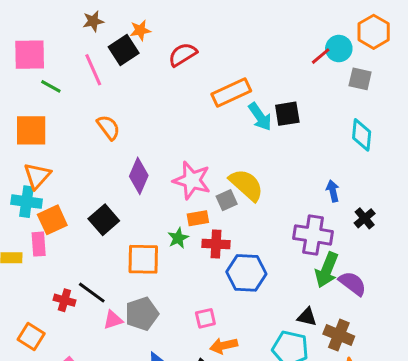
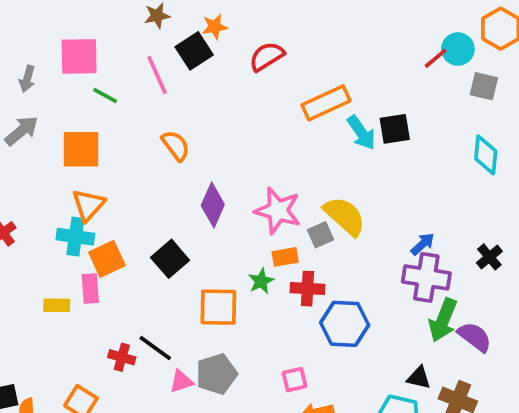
blue arrow: (333, 191) -> (423, 244), moved, turned 60

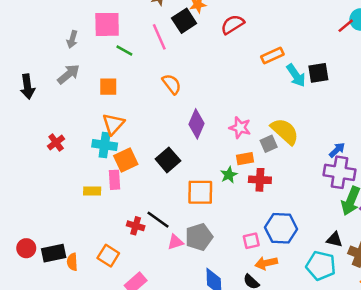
orange rectangle: (326, 103) -> (272, 56), size x0.7
orange square: (81, 149) -> (108, 87), size x0.7
pink star: (278, 211) -> (240, 128), size x0.7
blue hexagon: (345, 324) -> (281, 228), moved

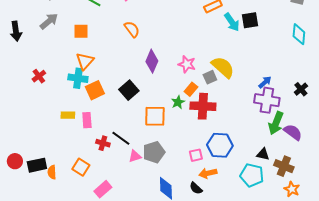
orange rectangle: (245, 159) -> (191, 89), turned -40
pink rectangle: (114, 180) -> (87, 120), moved
red cross: (260, 180) -> (203, 106), size x1.4

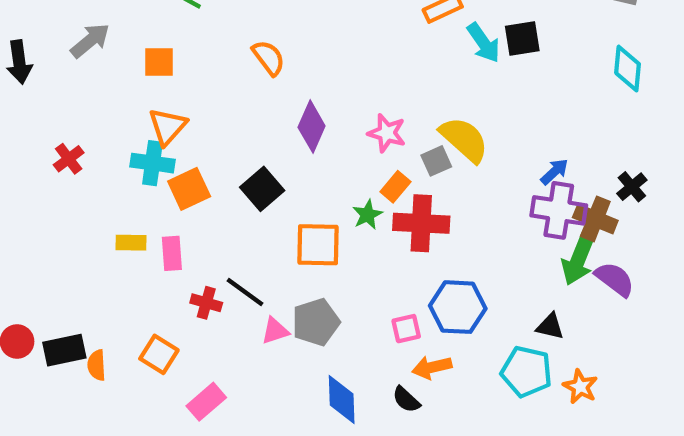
brown cross: (284, 166) -> (595, 219), moved
orange star: (292, 189) -> (580, 387), moved

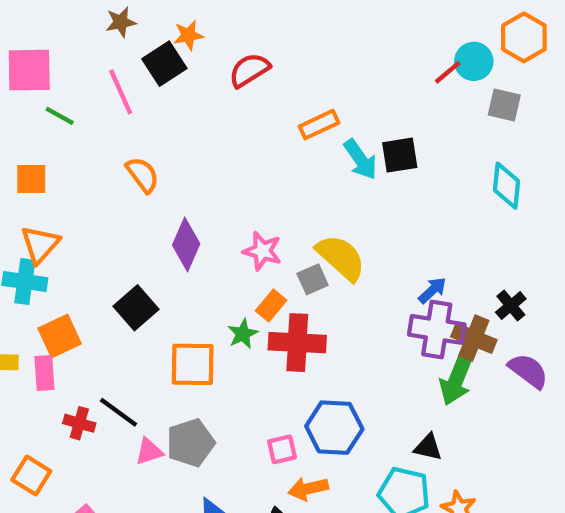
orange square: (189, 189) -> (60, 336), moved
purple semicircle: (615, 279) -> (528, 371), moved

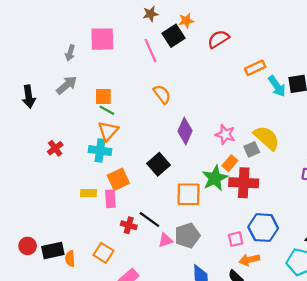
green line: (60, 116) -> (107, 110), moved
green star: (243, 334) -> (215, 178), size x1.6

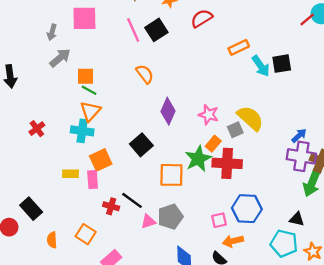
black square: (174, 36) -> (156, 30), moved
gray arrow: (67, 85) -> (60, 58), moved
black rectangle: (53, 251) -> (31, 209), moved, turned 60

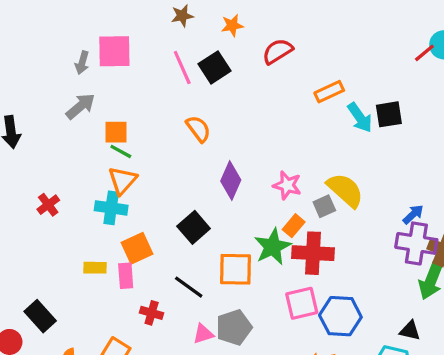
gray arrow: (52, 32) -> (82, 63), moved
black line: (132, 200) -> (189, 287), moved
pink square: (219, 220) -> (302, 303), moved, size x1.5

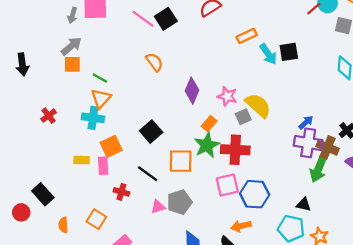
pink line: (182, 67) -> (143, 19), turned -30
orange square: (116, 132) -> (72, 64), moved
purple diamond: (231, 180) -> (192, 91), moved
pink star: (287, 185) -> (227, 96), moved
orange rectangle: (294, 226) -> (209, 124), moved

